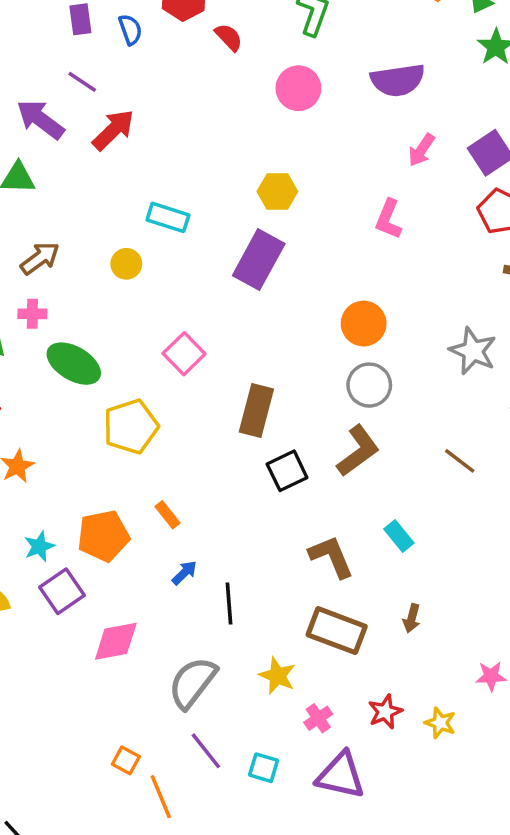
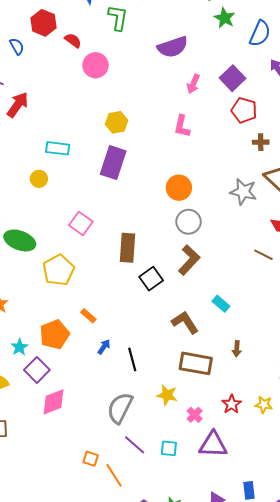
pink circle: (298, 88) -> (95, 65), moved
brown line: (460, 461) -> (263, 255), moved
pink diamond: (116, 641) -> (54, 402), moved

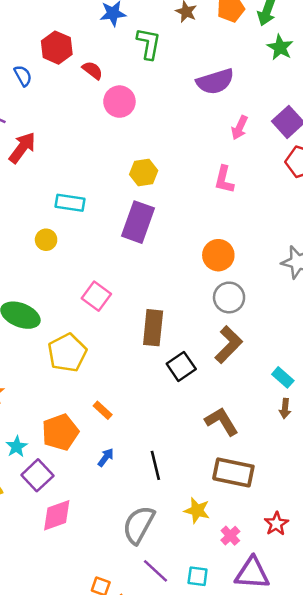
cyan rectangle: (221, 304) -> (283, 377), moved
blue arrow: (104, 347) -> (106, 457), moved
brown arrow: (237, 349) -> (285, 408), moved

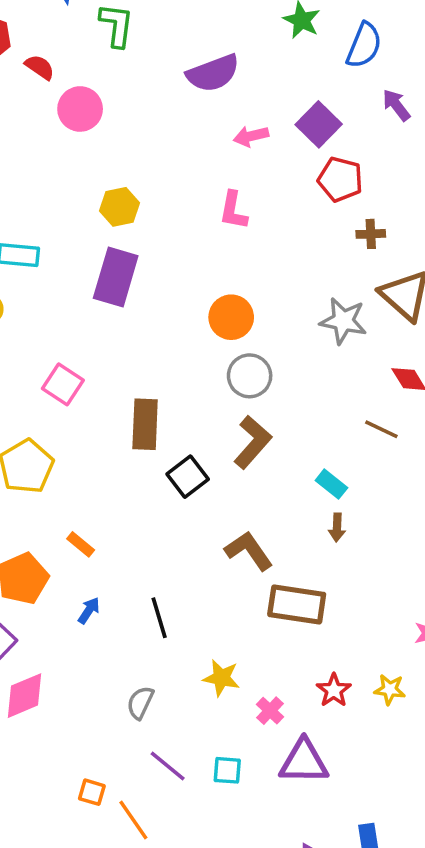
pink arrow: (240, 128) -> (251, 136), turned 55
brown rectangle: (233, 472) -> (297, 605), moved
gray semicircle: (139, 525) -> (140, 703), size x0.6

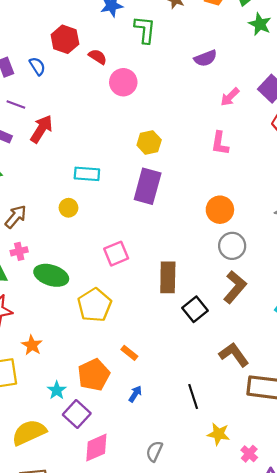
purple semicircle: (213, 73) -> (206, 58), size x0.7
pink arrow: (251, 136) -> (230, 97), turned -30
pink square: (63, 384) -> (116, 254), turned 35
black line: (159, 618) -> (193, 396), moved
gray semicircle: (140, 703) -> (154, 451), moved

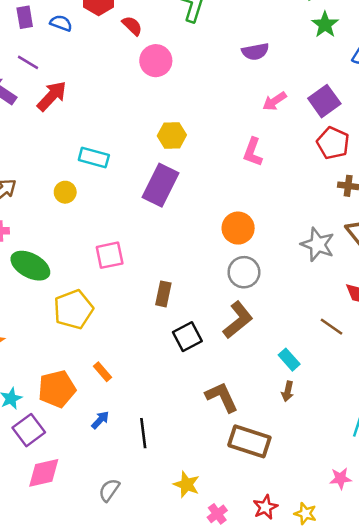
blue semicircle: (37, 66) -> (61, 23), turned -48
brown rectangle: (168, 277) -> (163, 294), size x0.7
black line: (193, 396) -> (143, 433), moved

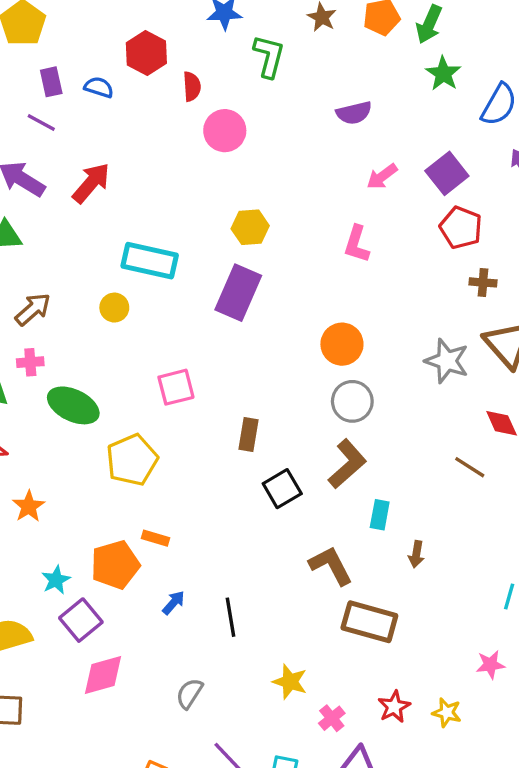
red semicircle: (132, 26) -> (192, 86), turned 45
purple line: (28, 62) -> (41, 122), moved
cyan rectangle: (94, 157) -> (150, 261), size x1.4
cyan rectangle: (289, 360) -> (380, 515), moved, turned 55
orange rectangle: (102, 372) -> (155, 538), moved, turned -30

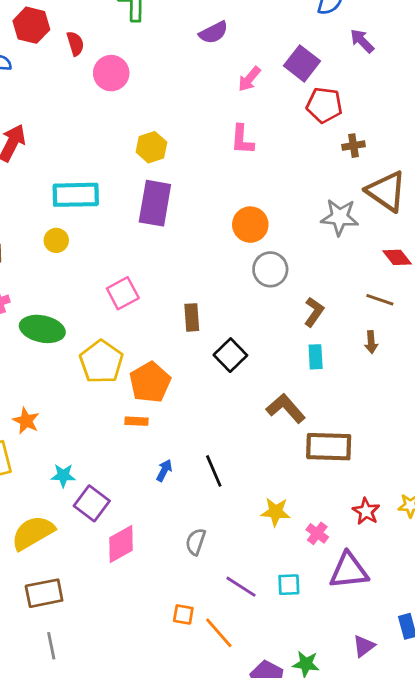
brown L-shape: (347, 464) -> (314, 312), moved, size x0.7
brown arrow: (416, 554) -> (371, 342), moved
orange pentagon: (115, 565) -> (150, 382), moved
cyan star: (56, 580) -> (63, 476), turned -30

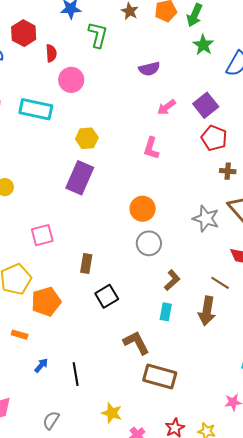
cyan rectangle: (76, 195) -> (36, 109), moved
brown arrow: (371, 342) -> (207, 311), size x1.8
orange rectangle: (136, 421) -> (20, 335), moved

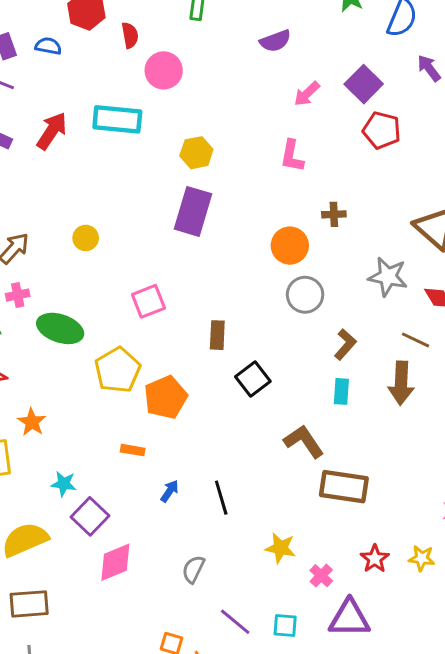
brown cross: (228, 171) -> (334, 214), moved
gray star: (206, 219) -> (388, 277), moved

